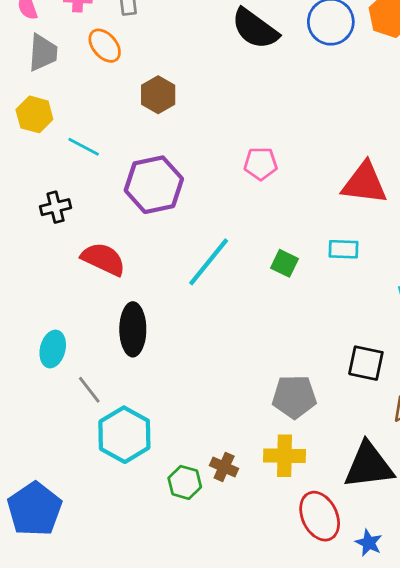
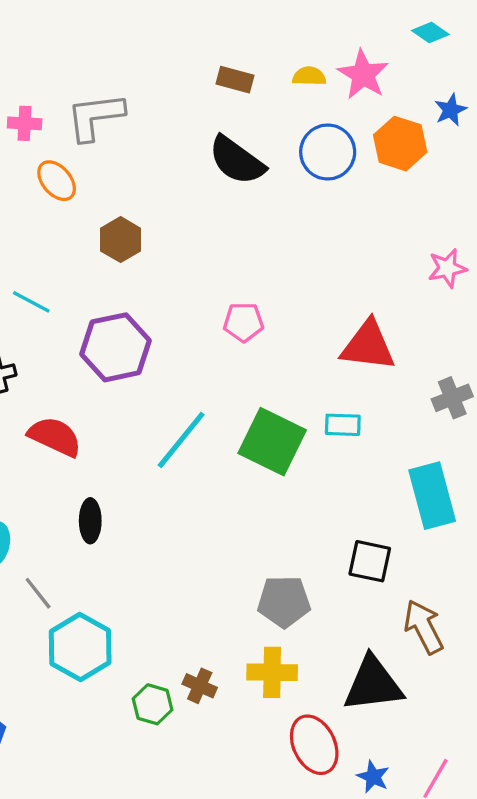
green square: (284, 263) -> (272, 442), size x2.0
black ellipse: (133, 329) -> (90, 521), size x0.7

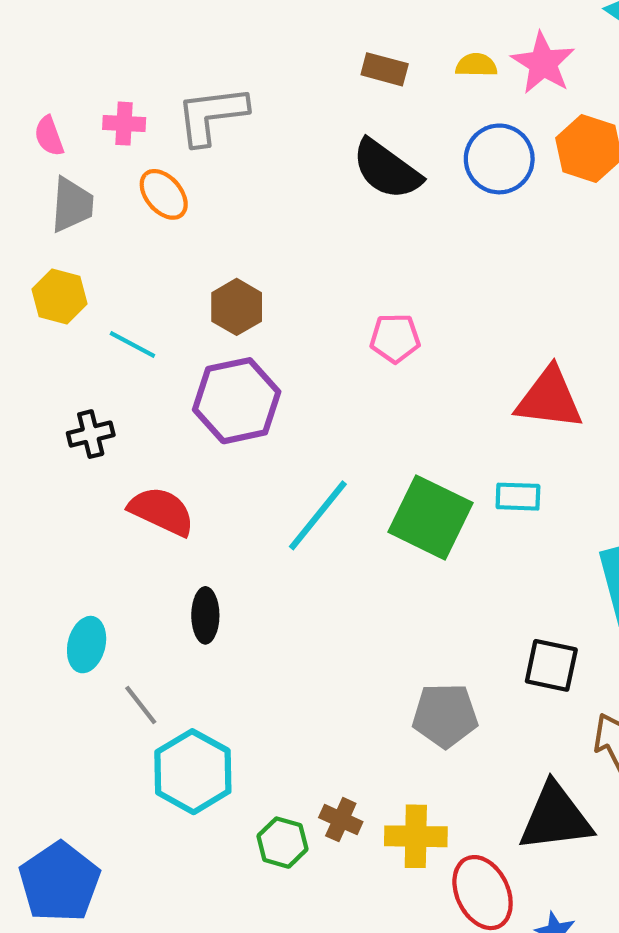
brown hexagon: (121, 240) -> (237, 307), moved
pink pentagon: (243, 322) -> (395, 338), moved
yellow cross: (272, 672) -> (416, 836), moved

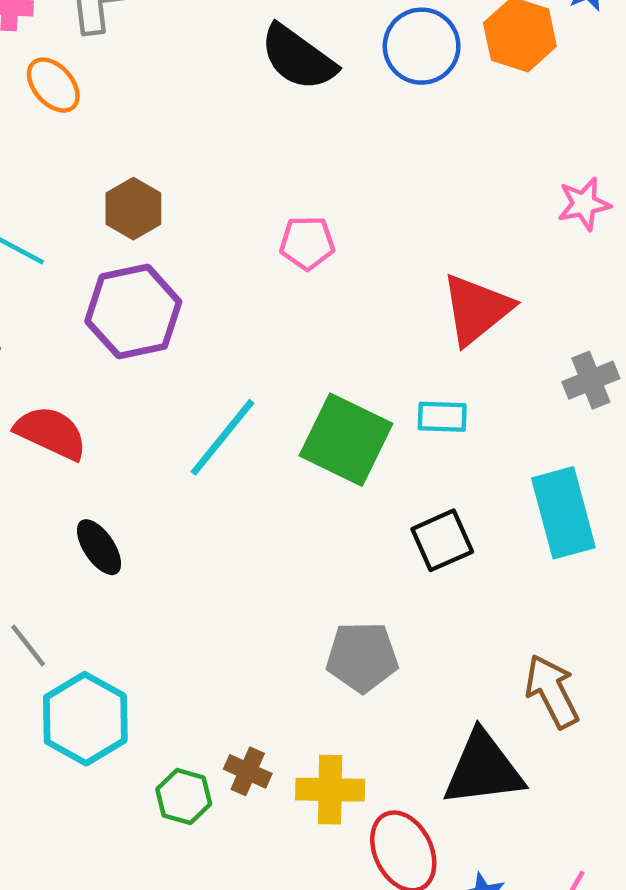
red triangle: (549, 399) -> (476, 309), turned -46
black ellipse: (205, 615) -> (99, 547), turned -34
black square: (551, 665) -> (442, 540), moved, turned -36

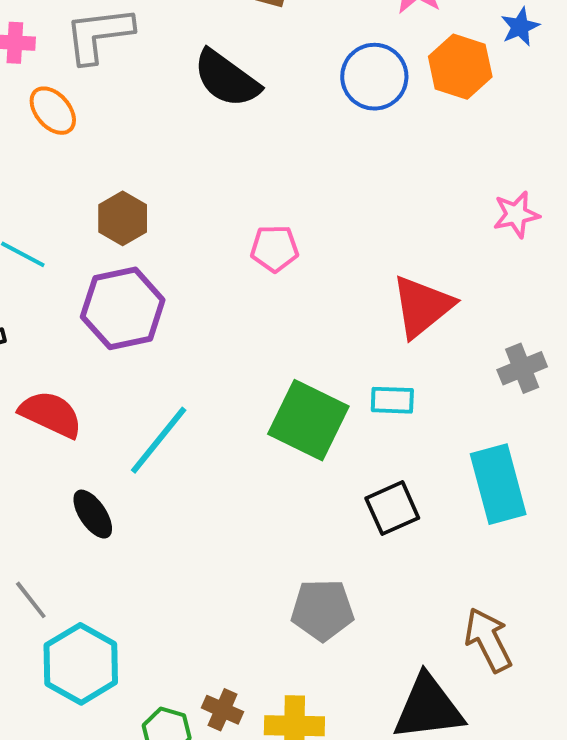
black semicircle: (298, 58) -> (227, 79), moved
cyan line: (223, 437) -> (159, 440), moved

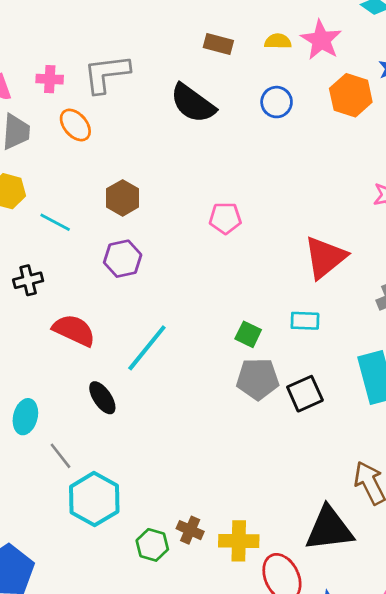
blue circle: (374, 77) -> (277, 102), moved, size x0.7
purple hexagon: (123, 308) -> (123, 259), size x0.7
green square: (308, 420) -> (248, 334), size x0.5
gray pentagon: (322, 610) -> (258, 379), moved

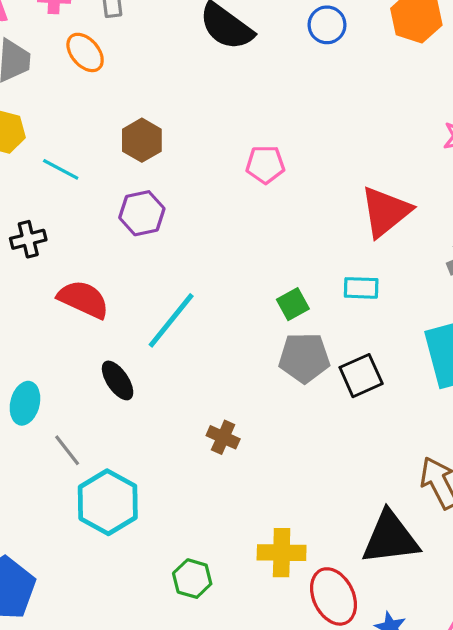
green square: (248, 334) -> (293, 304), turned 35
brown cross: (190, 530) -> (223, 437), moved
green hexagon: (152, 545) -> (192, 579), moved

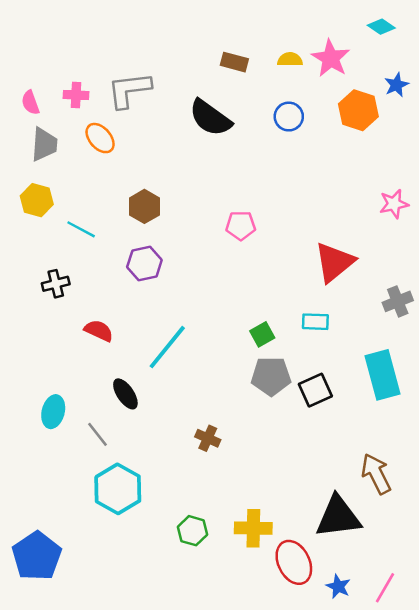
red semicircle: (83, 299) -> (99, 331), size x0.7
gray line: (67, 450) -> (98, 434), moved
green hexagon: (192, 579) -> (193, 531), moved

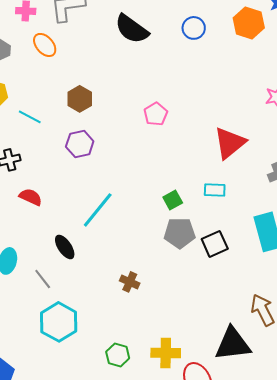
pink pentagon: (241, 225) -> (156, 114), turned -30
red semicircle: (99, 331) -> (31, 197), moved

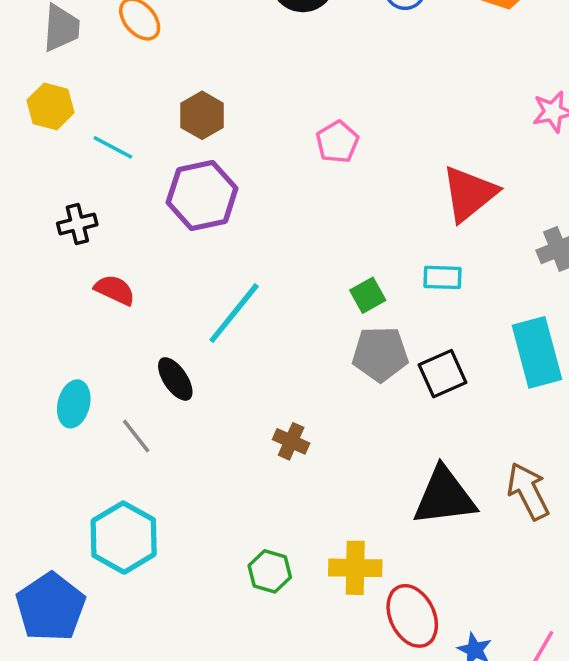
purple hexagon: (80, 144) -> (202, 195), size x1.4
cyan hexagon: (59, 322) -> (124, 538), moved
black triangle: (233, 344) -> (444, 497), moved

